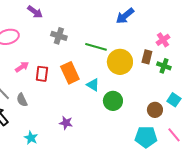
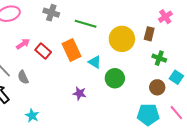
gray cross: (59, 36) -> (51, 13), moved
green line: (96, 47) -> (86, 24), moved
green cross: (164, 66) -> (159, 58), moved
red rectangle: (42, 74) -> (43, 51), turned -56
purple star: (66, 123) -> (80, 93), moved

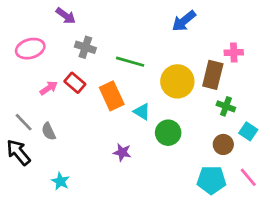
pink cross: (165, 17) -> (234, 53), turned 32
brown rectangle: (149, 34) -> (213, 75), size x1.5
red rectangle: (43, 51) -> (75, 83), moved

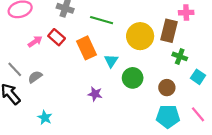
cyan triangle: (142, 112) -> (111, 61), turned 32
gray semicircle: (49, 131) -> (35, 77), turned 80
brown circle: (223, 144) -> (167, 88), moved

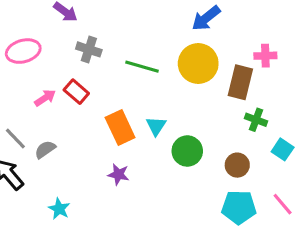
yellow circle: (140, 36) -> (198, 64), moved
orange rectangle: (87, 48) -> (120, 128), moved
purple star: (95, 94) -> (119, 174), moved

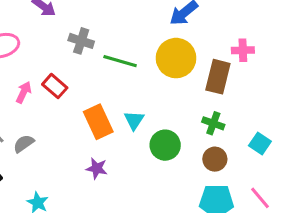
gray cross: (89, 49) -> (81, 41), moved
pink arrow: (45, 98) -> (24, 92), turned -30
green cross: (256, 120) -> (213, 123), moved

